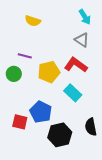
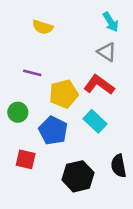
green circle: (14, 74) -> (18, 112), moved
blue pentagon: (41, 112) -> (53, 131), moved

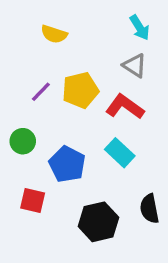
purple line: (32, 73) -> (41, 92), turned -60
yellow pentagon: (64, 94) -> (80, 90), moved

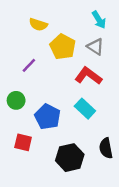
yellow pentagon: (80, 90) -> (63, 47), moved, turned -30

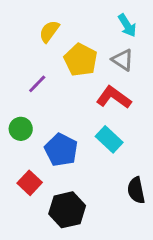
yellow semicircle: (38, 25) -> (49, 31), turned 108
red square: (23, 142) -> (30, 183), turned 30
black hexagon: (70, 158) -> (67, 210), moved

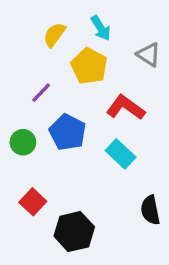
cyan arrow: (127, 25) -> (101, 28), moved
gray triangle: (123, 60) -> (149, 55), moved
blue pentagon: (61, 150) -> (68, 132), moved

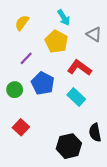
yellow semicircle: (54, 35) -> (22, 23), moved
black hexagon: (74, 232) -> (69, 146), moved

